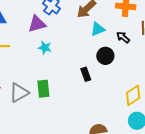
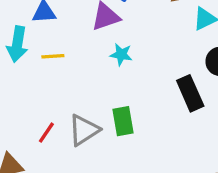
black rectangle: (86, 74) -> (190, 93), size x1.5

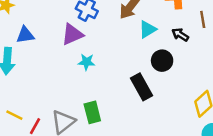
yellow line: (53, 56) -> (14, 115), moved, turned 35

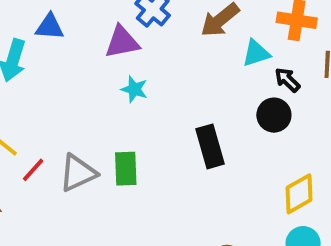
cyan triangle: (148, 29) -> (256, 53), moved
black circle: (162, 61) -> (274, 115), moved

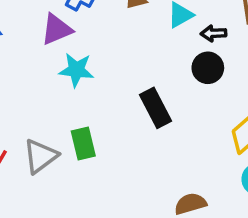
black arrow: (287, 80) -> (214, 33), turned -35
cyan star: (134, 89) -> (76, 70), size x1.4

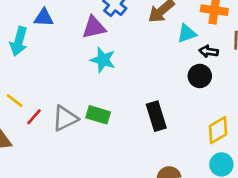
black rectangle: (156, 108) -> (156, 116), moved
green rectangle: (83, 144) -> (98, 115), turned -70

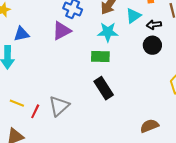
cyan star: (103, 60) -> (108, 32), moved
green rectangle: (98, 115) -> (100, 57), moved
black rectangle: (156, 116) -> (104, 88), moved

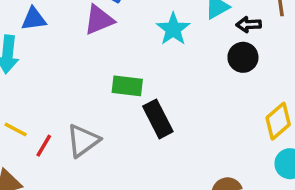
cyan star: (108, 32) -> (173, 29), turned 30
green rectangle: (100, 57) -> (127, 86), moved

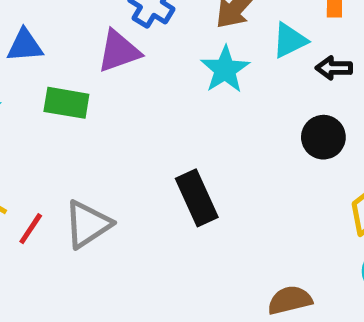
black circle: (243, 57) -> (323, 137), moved
green rectangle: (127, 86) -> (66, 103), moved

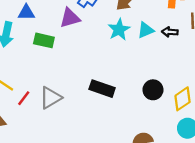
cyan triangle: (290, 40) -> (146, 30), moved
black circle: (323, 137) -> (153, 90), moved
black rectangle: (197, 198) -> (102, 89), turned -50

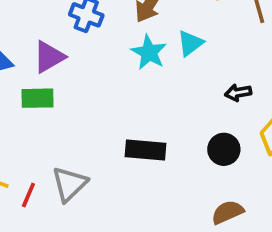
purple triangle: (70, 18) -> (49, 57), moved
black arrow: (170, 32) -> (238, 93), moved
black circle: (153, 90) -> (224, 149), moved

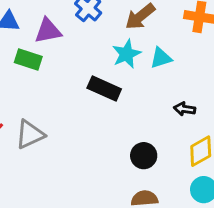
black circle: (224, 149) -> (144, 156), moved
black rectangle: (146, 150) -> (104, 88), moved

